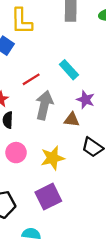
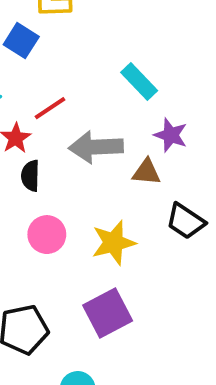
red line: (31, 79) -> (50, 108), moved
gray arrow: (44, 105) -> (96, 147), turned -104

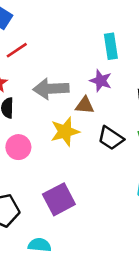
cyan rectangle: (139, 81) -> (111, 46), moved, turned 35
red line: (50, 108) -> (17, 50), moved
yellow star: (114, 243) -> (65, 132), moved

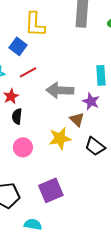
gray arrow: (51, 89) -> (60, 90), moved
brown triangle: (85, 105) -> (77, 119), turned 35

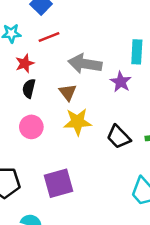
brown triangle: (77, 119) -> (68, 92), moved

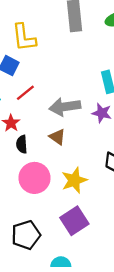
yellow star: (77, 122) -> (74, 180), moved
pink circle: (31, 127) -> (34, 178), size x1.4

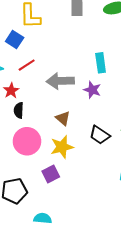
brown triangle: (57, 137) -> (63, 118), moved
purple square: (74, 221) -> (51, 174), moved, size x0.7

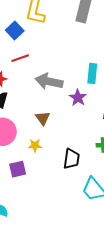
black trapezoid: (100, 135) -> (71, 159), moved, turned -130
yellow star: (62, 147) -> (35, 145), size x0.6

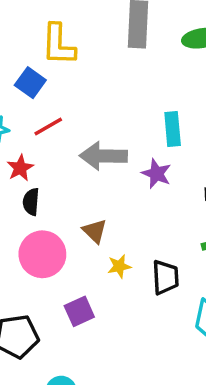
brown triangle: (43, 118) -> (95, 231), moved
yellow star: (35, 145) -> (119, 266), moved

